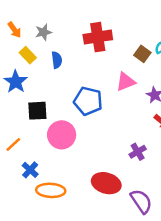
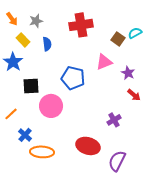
purple semicircle: (141, 201) -> (117, 161), turned -120

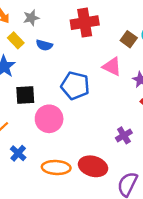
blue semicircle: (47, 44) -> (44, 45), turned 112
pink triangle: (104, 62) -> (112, 67), turned 48
orange ellipse: (42, 152) -> (56, 168), moved

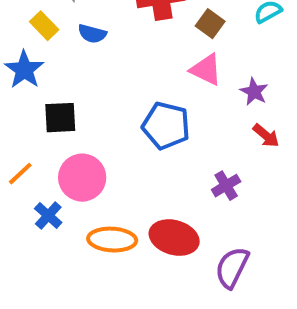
brown square: (129, 39) -> (210, 24), moved
blue pentagon: (75, 86) -> (166, 126), moved
pink circle: (49, 119) -> (82, 178), moved

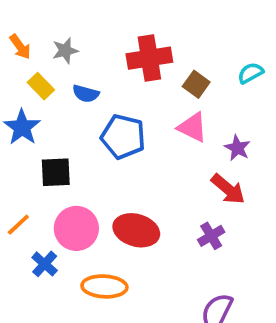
blue pentagon: (166, 126) -> (123, 137), moved
red arrow: (266, 136) -> (228, 189), moved, size x1.4
red ellipse: (174, 238) -> (136, 230), moved

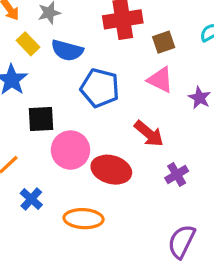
brown square: (196, 84) -> (164, 42), turned 35
blue semicircle: (86, 94) -> (67, 50), size x1.4
red arrow: (228, 189) -> (149, 134), moved
pink circle: (76, 228) -> (70, 150), moved

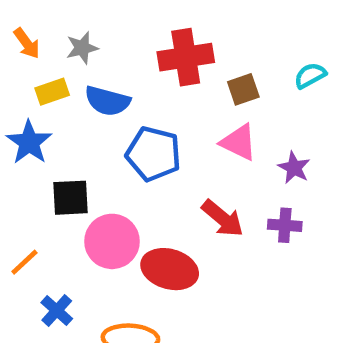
yellow rectangle: (28, 44) -> (52, 92), turned -65
purple cross: (177, 175) -> (285, 225), moved, turned 35

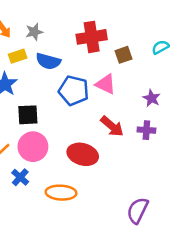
pink triangle: (239, 142) -> (106, 84), moved
pink circle: (112, 241) -> (33, 147), moved

